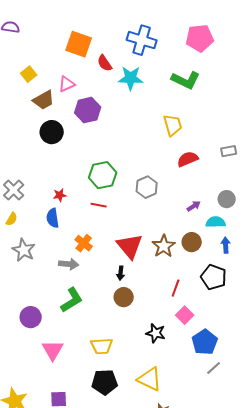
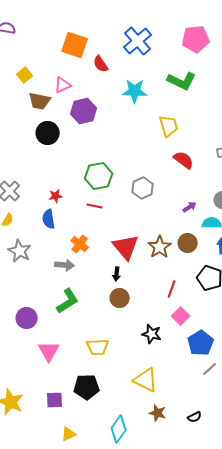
blue cross: (142, 40) -> (138, 41), turned 32
cyan star: (131, 78) -> (135, 91), moved
brown trapezoid: (44, 100) -> (40, 101), turned 40
red semicircle: (188, 159) -> (184, 160), turned 60
black pentagon: (105, 382) -> (87, 387), moved

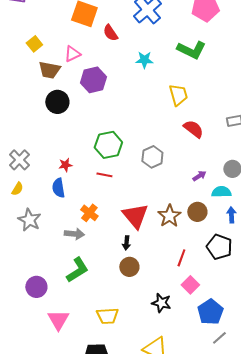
cyan star: (135, 91) -> (144, 60), size x0.7

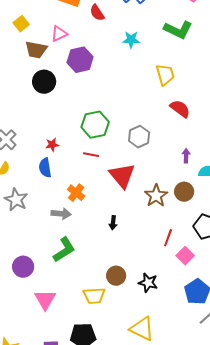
purple arrow: (199, 176) -> (186, 156), turned -56
red triangle: (135, 216) -> (122, 176), moved
brown circle: (129, 267) -> (116, 276), moved
pink square: (190, 285) -> (185, 256), moved

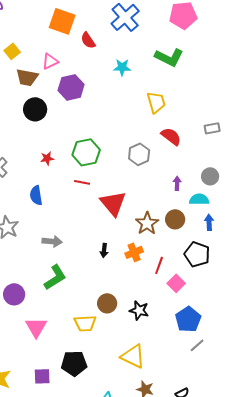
gray hexagon: (139, 137) -> (139, 154), moved
red star: (52, 145) -> (47, 158), moved
orange cross: (76, 193) -> (134, 252), moved, turned 30

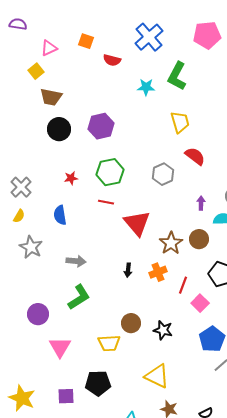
orange square: (62, 21) -> (86, 41), size x0.6
red semicircle: (88, 40) -> (112, 60), turned -42
green L-shape: (169, 57) -> (177, 76), moved, turned 92
pink triangle: (50, 61) -> (49, 48), moved
purple hexagon: (71, 87) -> (101, 126), moved

